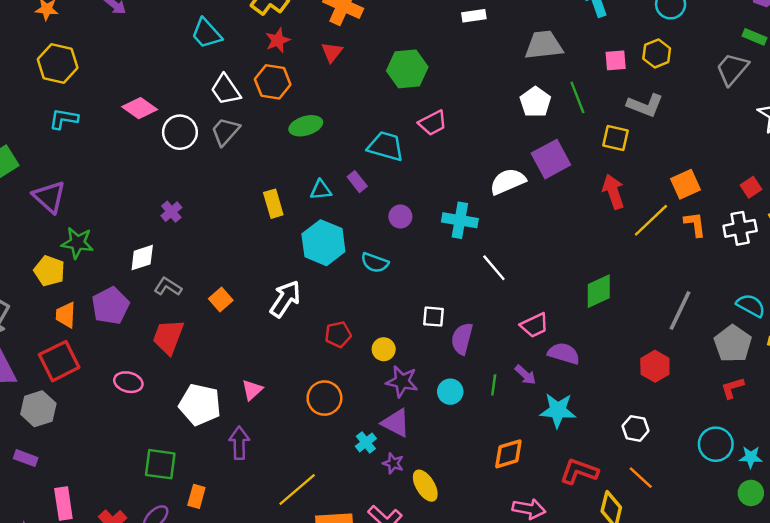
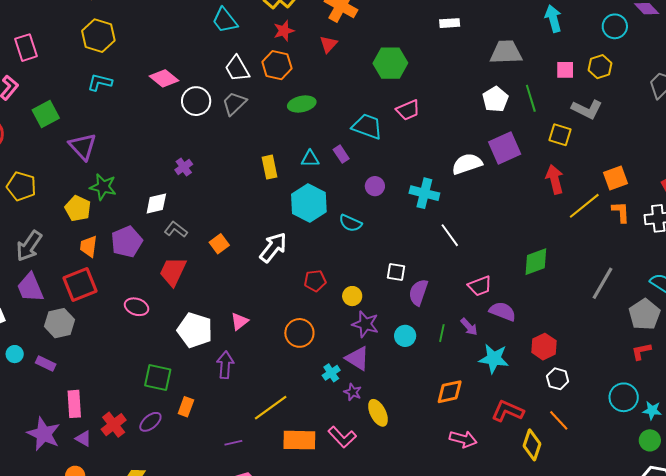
red hexagon: (655, 366) -> (544, 347), moved

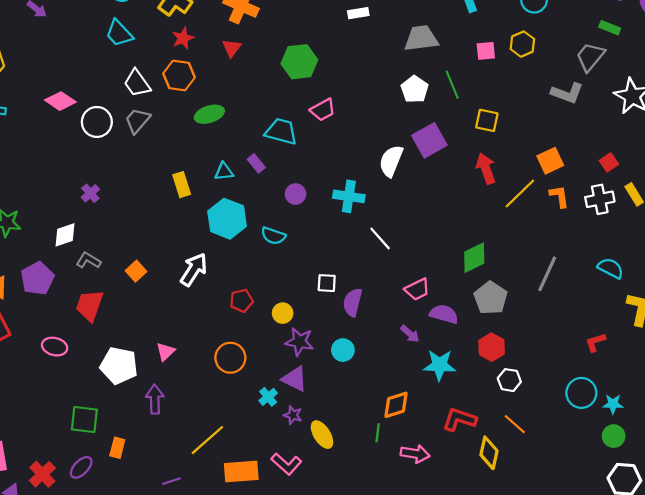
gray L-shape: (587, 109) -> (567, 93), moved
white semicircle: (467, 164) -> (391, 161), turned -44
gray pentagon: (645, 314) -> (491, 298), moved
green line: (442, 333) -> (378, 433), moved

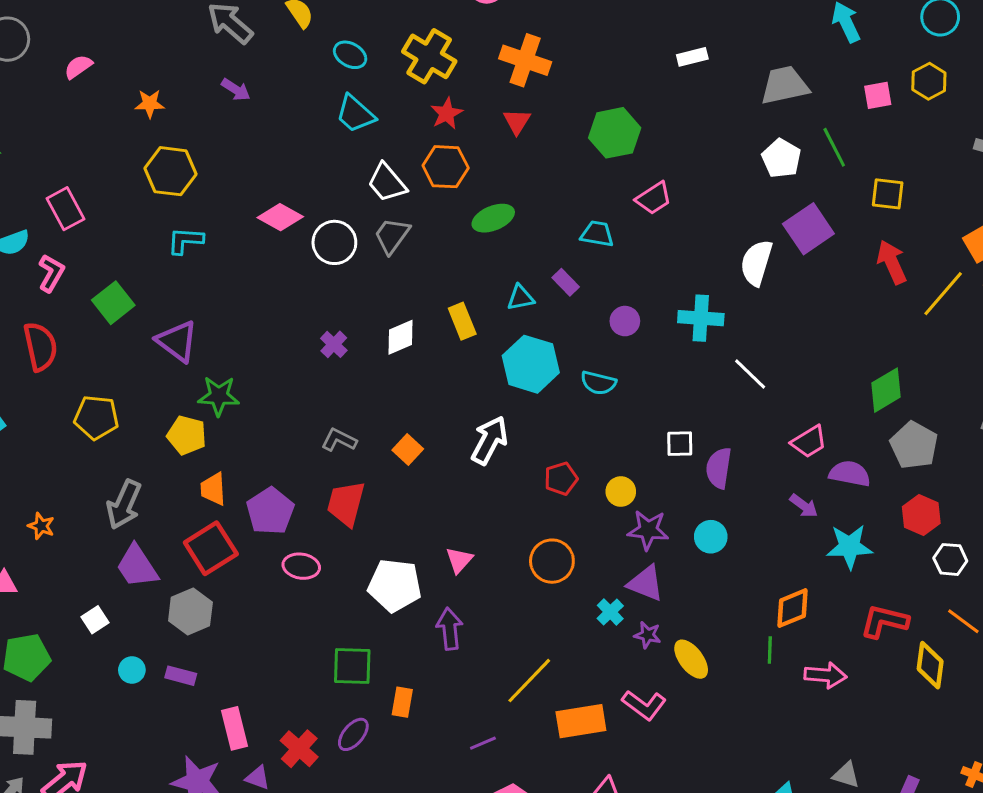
cyan trapezoid: (281, 131) -> (597, 234), size x0.7
white diamond: (65, 235) -> (400, 337), moved
purple pentagon: (37, 278) -> (270, 511), moved

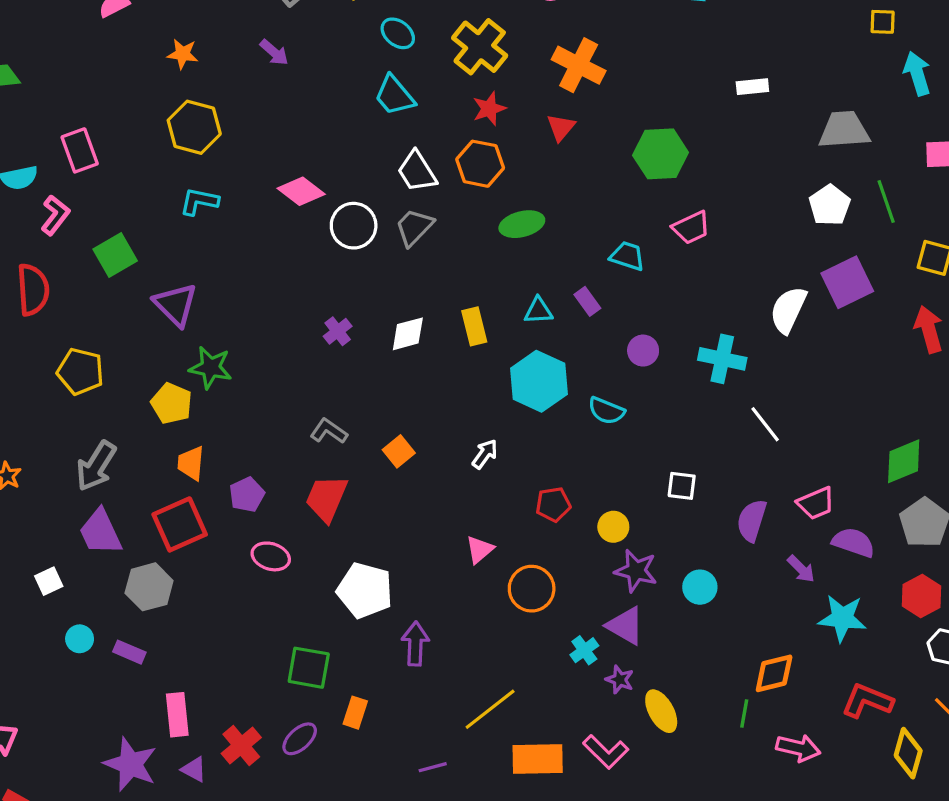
white arrow: (490, 440) -> (485, 454), size x0.6
purple semicircle: (719, 468) -> (752, 520), moved
purple pentagon: (270, 511) -> (247, 495), size x0.7
pink triangle: (459, 560) -> (480, 550), moved

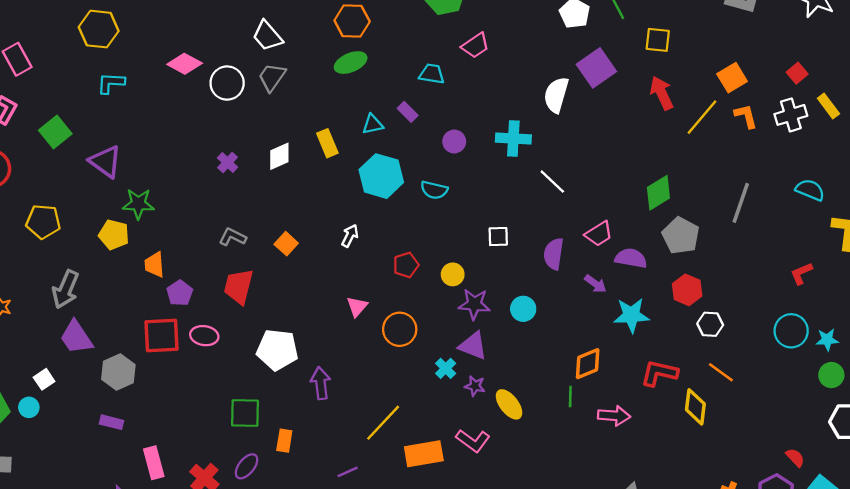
orange hexagon: (480, 164) -> (352, 21), moved
orange trapezoid: (191, 463) -> (154, 265), moved
red square: (180, 524) -> (162, 335), moved, turned 30
cyan circle: (80, 639) -> (29, 407), moved

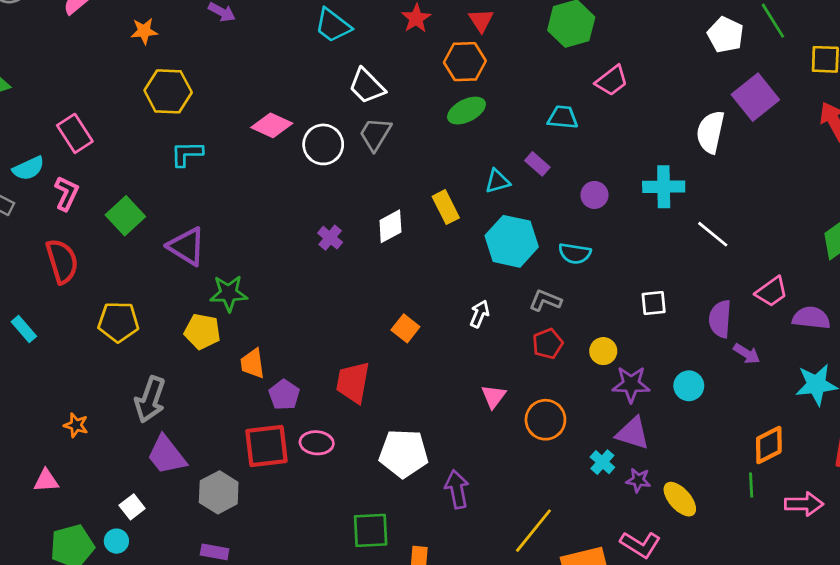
gray L-shape: (233, 237) -> (545, 300), moved
purple arrow: (595, 284) -> (747, 354), moved

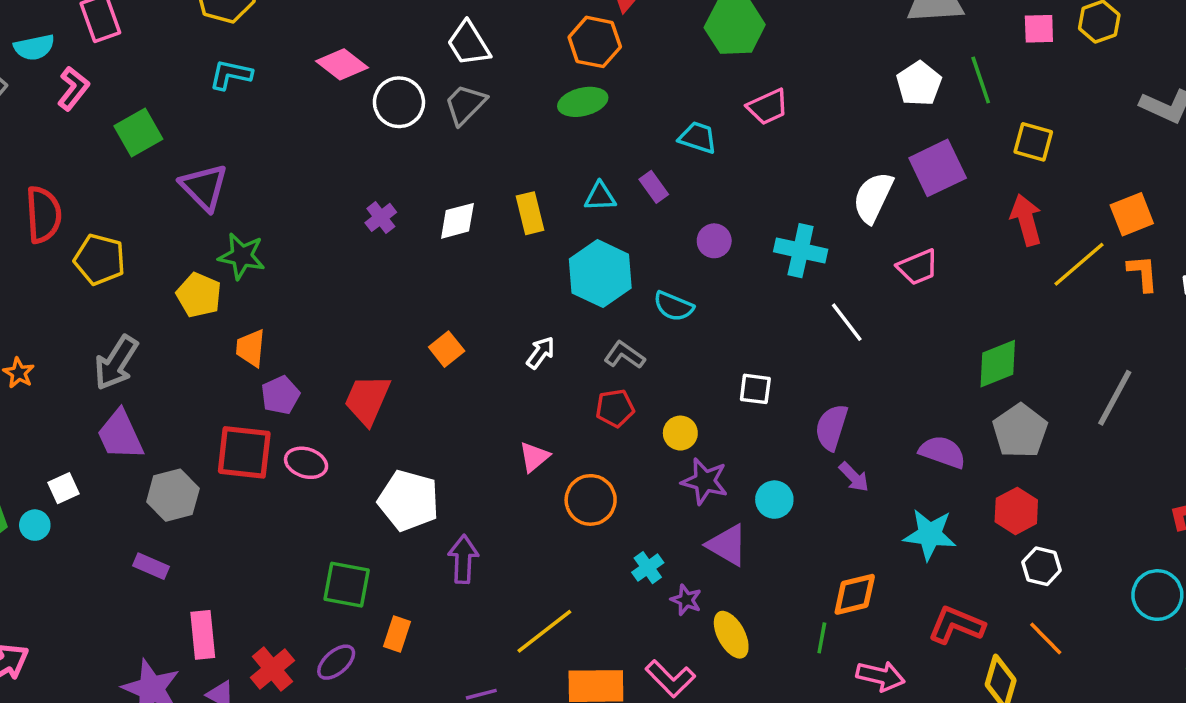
red semicircle: (62, 261) -> (43, 215), moved
pink trapezoid: (772, 292) -> (918, 267), moved
purple triangle: (633, 433) -> (727, 545), moved

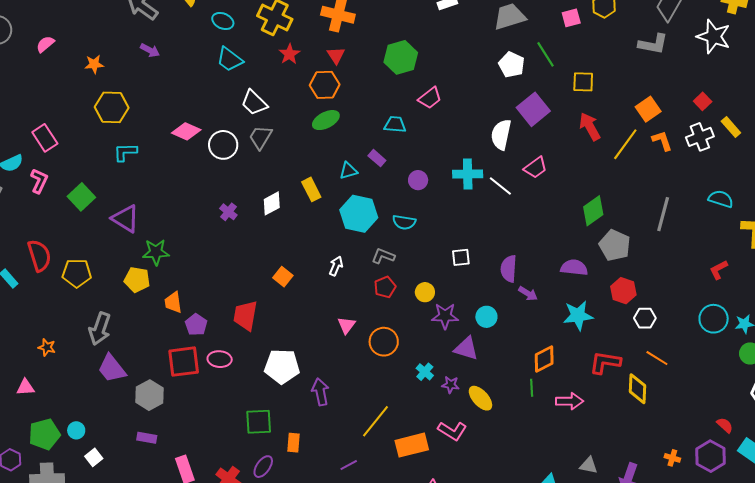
white line: (847, 322) -> (500, 186), moved
white square: (63, 488) -> (94, 457), moved

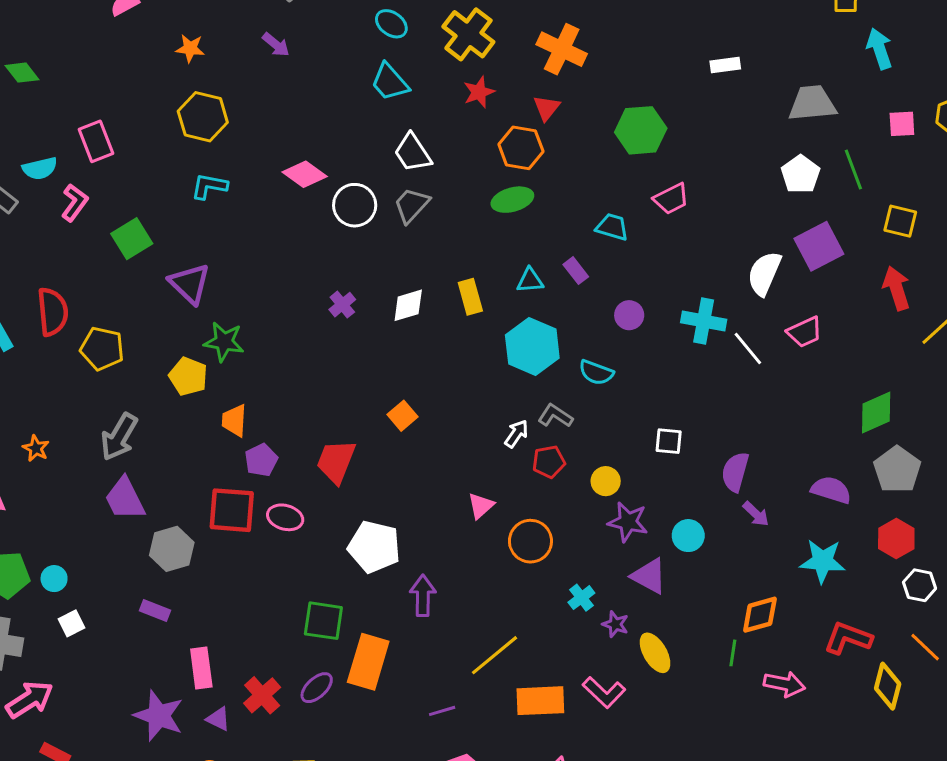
white arrow: (336, 266) -> (516, 434), moved
orange rectangle: (293, 443) -> (368, 662), size x1.8

